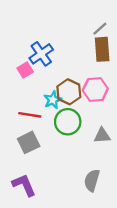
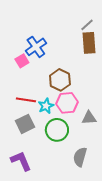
pink hexagon: (95, 90) -> (67, 103), moved
cyan star: (53, 100) -> (46, 106), moved
green circle: (68, 122) -> (57, 130), moved

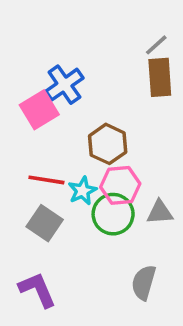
pink square: (22, 61) -> (39, 110), size x1.5
gray square: (25, 124) -> (45, 223), turned -30
green circle: (57, 130) -> (113, 214), moved

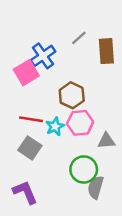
gray line: (156, 45) -> (79, 38), moved
green circle: (113, 214) -> (84, 169), moved

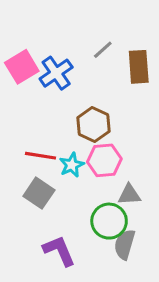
pink square: (26, 73) -> (22, 67), moved
gray triangle: (106, 141) -> (129, 195), moved
purple L-shape: (25, 192) -> (59, 251), moved

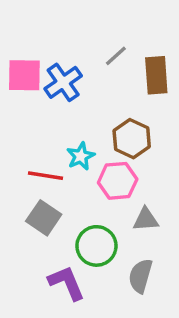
pink square: (22, 67) -> (24, 75), turned 32
brown hexagon: (93, 125) -> (132, 139), moved
cyan star: (72, 165) -> (81, 156), moved
green circle: (109, 221) -> (96, 246), moved

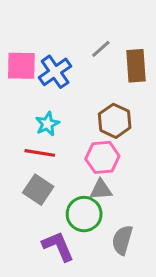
cyan star: (81, 156) -> (47, 124), moved
gray triangle: (146, 220) -> (101, 190), moved

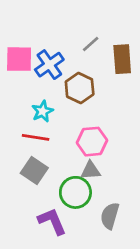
brown hexagon: (115, 121) -> (80, 88), moved

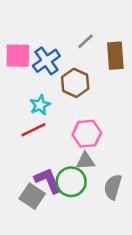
red line: (36, 137) -> (33, 130), turned -35
gray square: (34, 170) -> (32, 196), moved
gray semicircle: (110, 216) -> (113, 187), moved
purple L-shape: (52, 221) -> (48, 180), moved

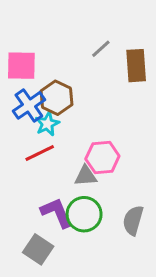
blue cross: (46, 61) -> (29, 105), moved
brown hexagon: (75, 83) -> (57, 98), moved
gray triangle: (85, 161) -> (86, 176), moved
gray square: (32, 196) -> (38, 249), moved

